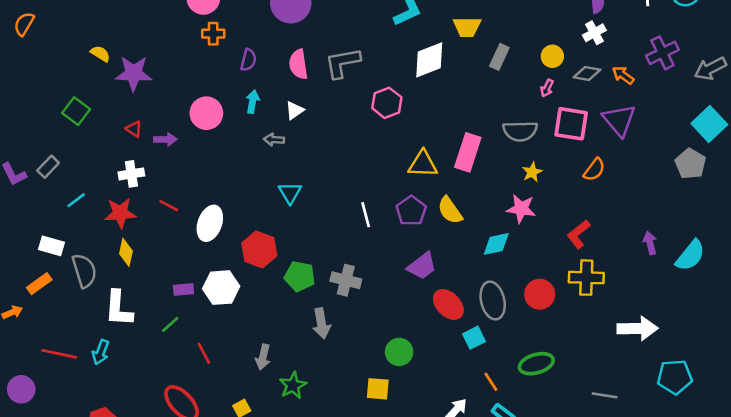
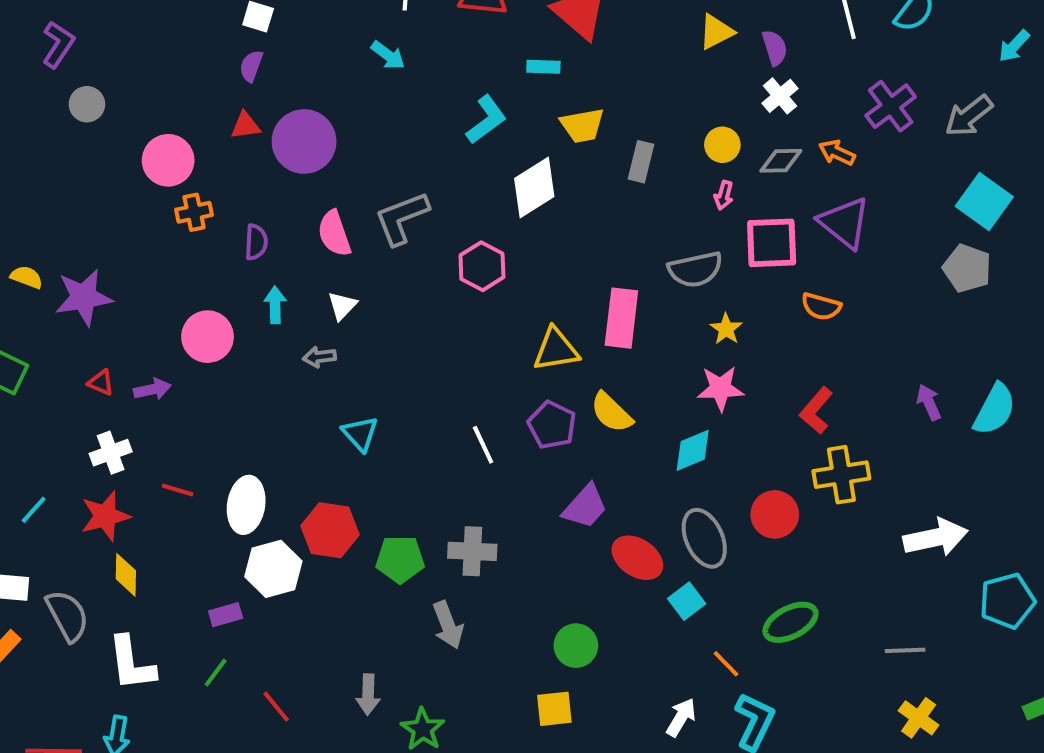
orange semicircle: (594, 170) -> (821, 306), turned 80
white hexagon: (221, 288) -> (273, 569), moved

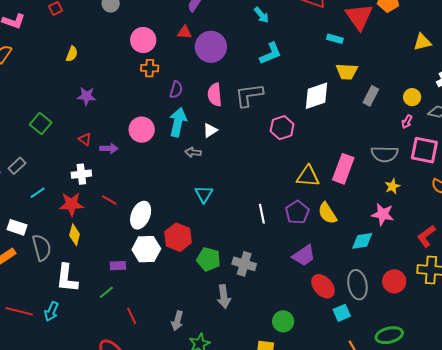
cyan L-shape: (486, 120) -> (271, 54), moved
yellow semicircle: (27, 277) -> (72, 54), moved, turned 77
purple star: (84, 297) -> (86, 96), size x0.7
cyan arrow: (275, 305) -> (178, 122), size x1.6

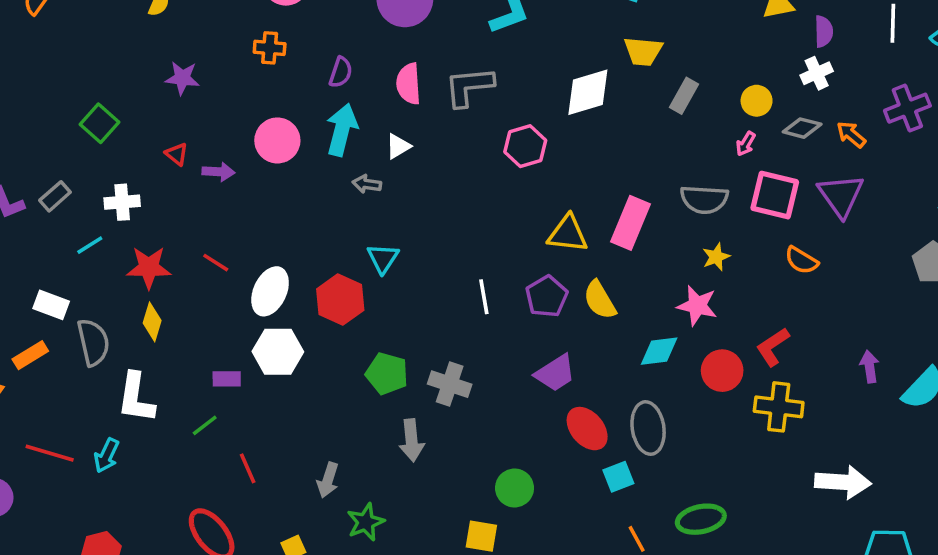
orange cross: (150, 68) -> (270, 48), moved
white cross: (81, 174) -> (122, 202), moved
red hexagon: (178, 237) -> (340, 300), moved
red circle: (394, 281) -> (722, 371), moved

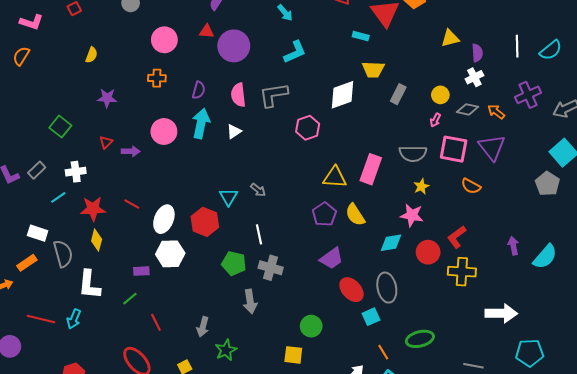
red triangle: (177, 154) -> (106, 142), turned 40
gray arrow: (367, 184) -> (258, 190), moved, turned -147
white line: (484, 297) -> (259, 234), moved

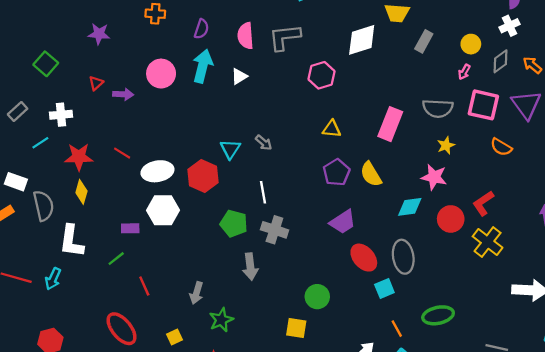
gray diamond: (468, 109) -> (501, 61), turned -50
yellow triangle: (335, 177) -> (332, 129), moved, size x0.7
white ellipse: (164, 219) -> (157, 171), turned 56
yellow cross: (462, 272) -> (488, 242), turned 32

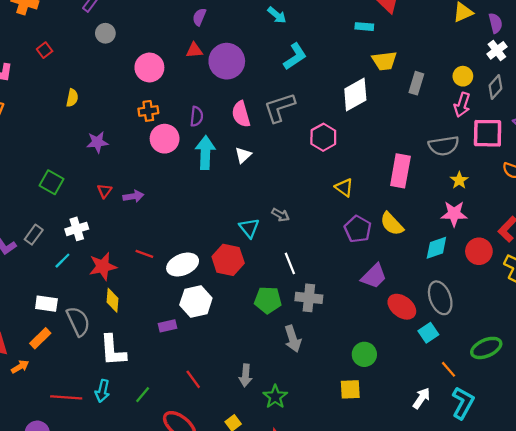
pink arrow: (464, 72) -> (462, 105), size x1.5
pink circle: (161, 74) -> (165, 139), moved
yellow triangle: (332, 129) -> (344, 187), turned 42
green line: (116, 259) -> (143, 395), moved

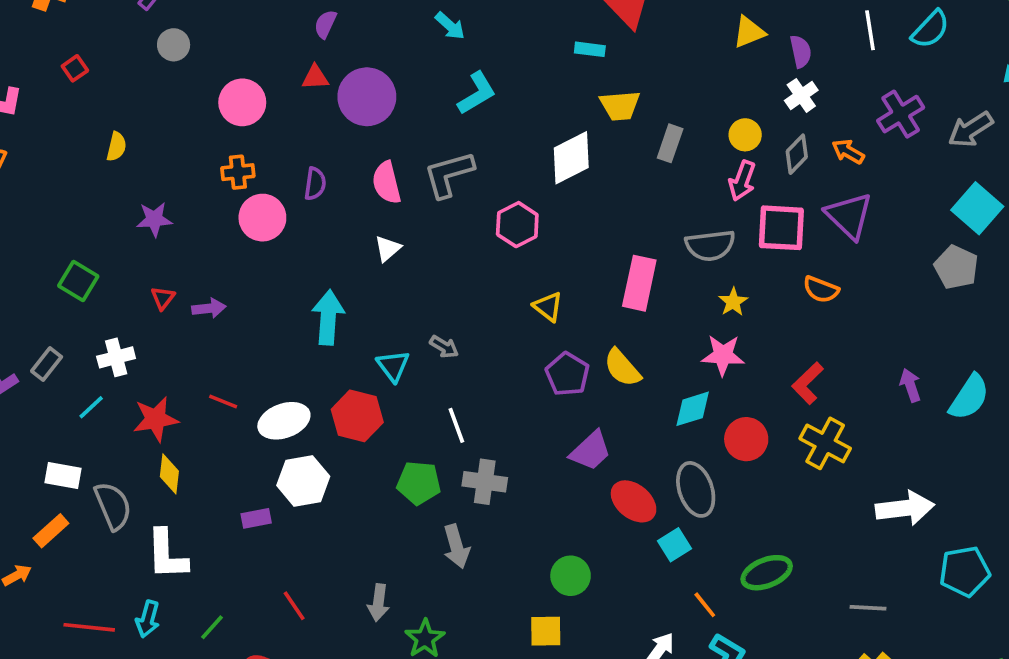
cyan arrow: (205, 153) -> (328, 317), moved
red circle: (479, 251) -> (746, 439), moved

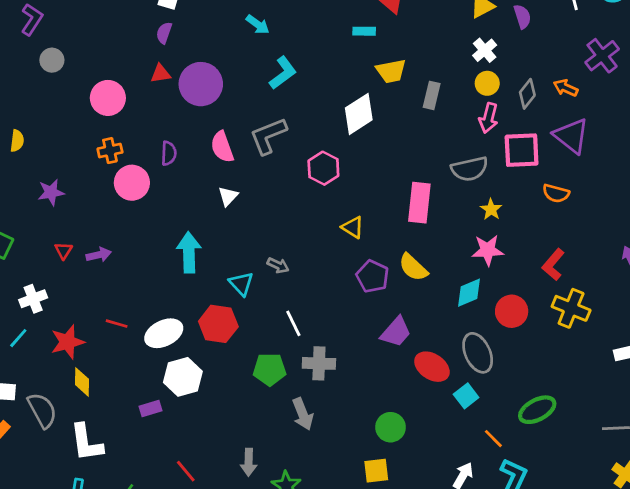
white cross: (801, 95) -> (485, 50), moved

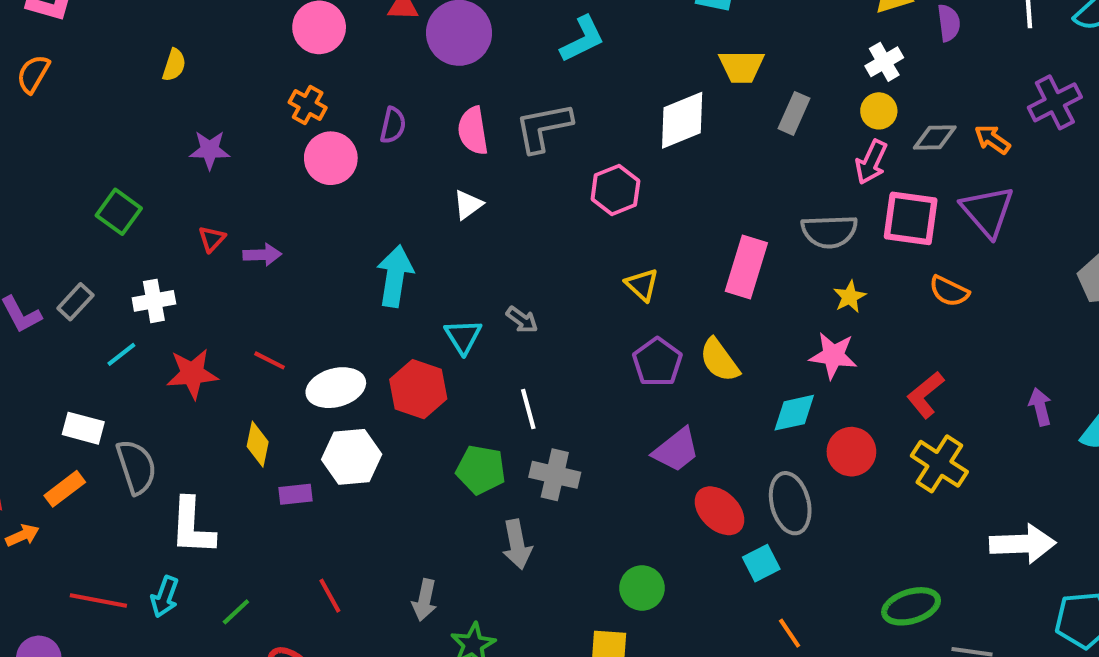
gray diamond: (527, 94) -> (935, 137), turned 40
orange cross: (110, 151) -> (308, 105), turned 30
yellow diamond: (82, 382) -> (258, 444), moved
green ellipse: (537, 410) -> (911, 606), moved

